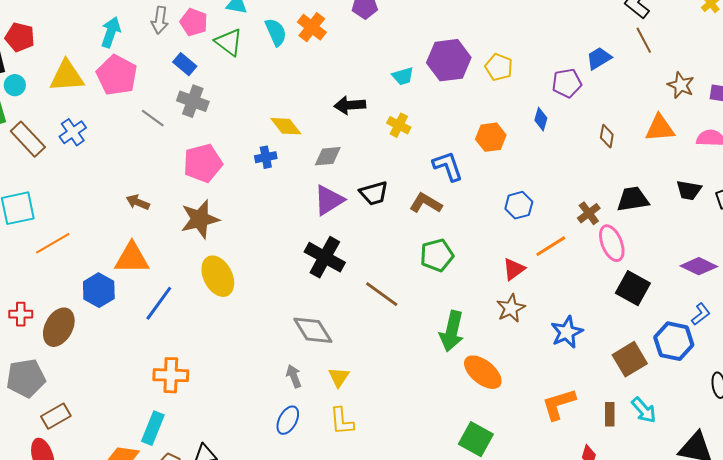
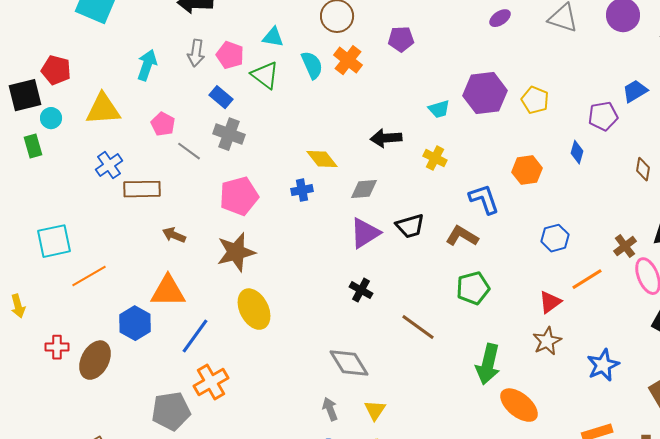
pink pentagon: (117, 75) -> (163, 124), moved, size x0.6
brown rectangle: (28, 139) -> (142, 189), moved, turned -48
black cross: (325, 257) -> (361, 290), size x0.6
orange cross: (171, 375) -> (211, 382), moved, turned -32
gray pentagon: (26, 378) -> (171, 411), moved

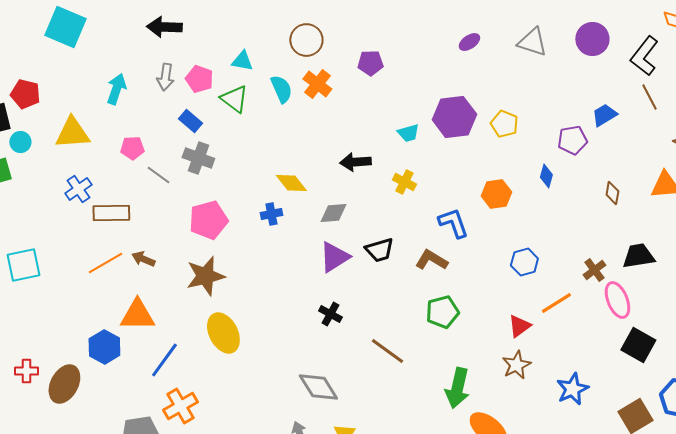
pink pentagon: (163, 124) -> (132, 148), turned -30
orange line: (89, 276) -> (105, 263), moved

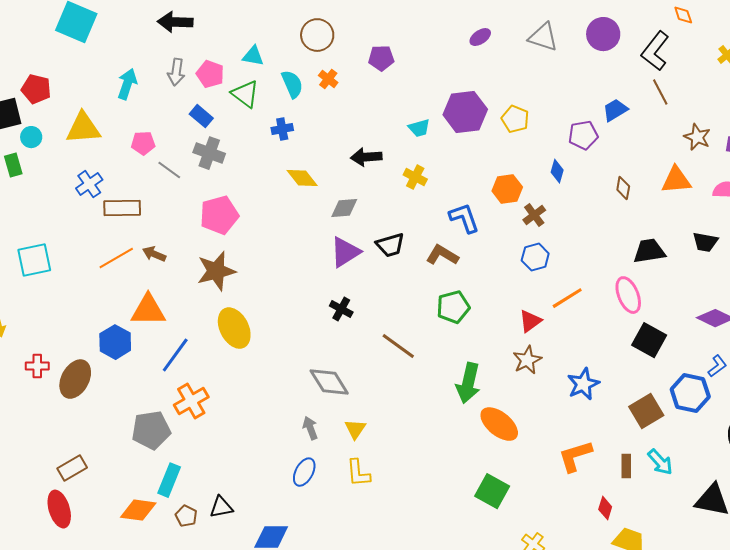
orange cross: (317, 84) -> (328, 79), size x0.7
blue cross: (271, 214) -> (282, 129), moved
brown cross: (594, 270) -> (534, 215), moved

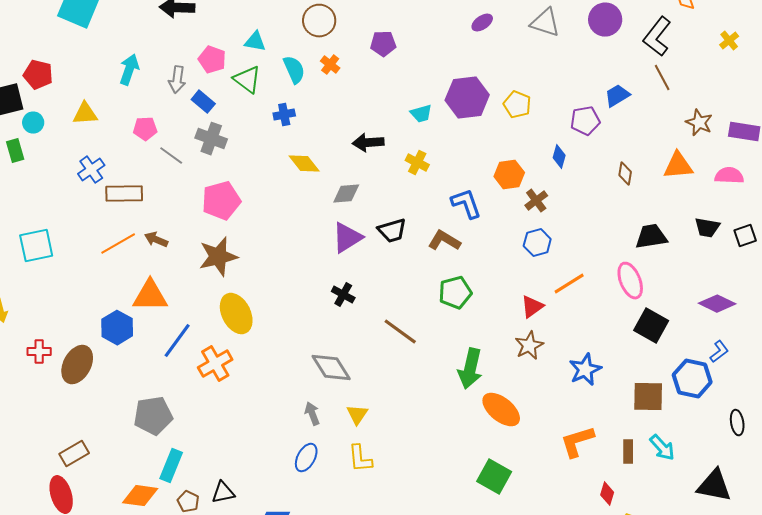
gray arrow: (176, 72) -> (177, 80), moved
yellow triangle: (83, 128) -> (85, 114), size x0.7
orange cross: (191, 401) -> (215, 364), moved
brown square: (646, 411) -> (648, 397), turned 32

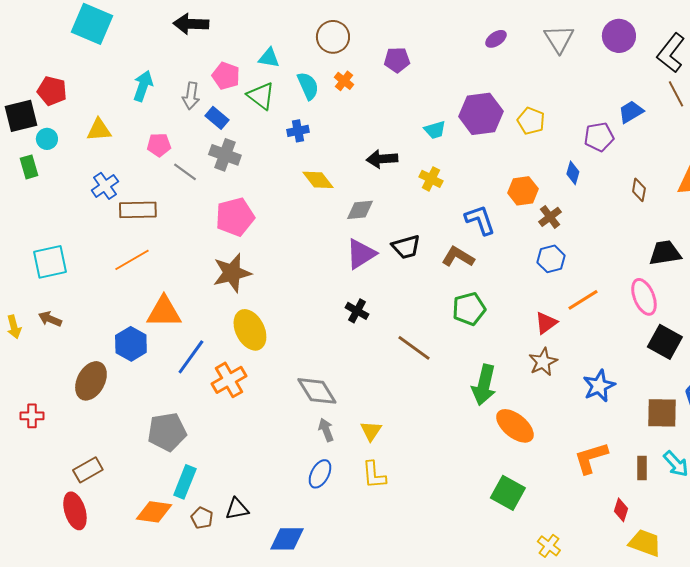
gray triangle: (545, 23) -> (559, 39), turned 40
brown arrow: (156, 240) -> (50, 319), moved
red cross: (39, 352) -> (32, 416), moved
gray diamond: (331, 368) -> (317, 391), moved

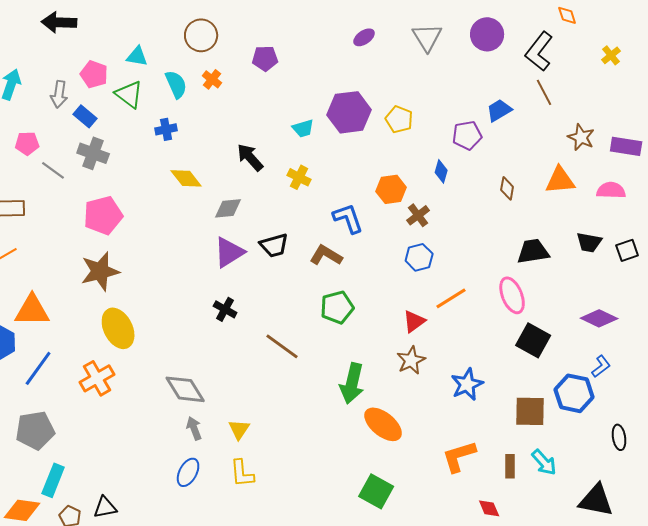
black arrow: (382, 159) -> (250, 157), turned 52
blue line: (191, 357) -> (38, 368), moved
red diamond: (621, 510) -> (489, 508), turned -40

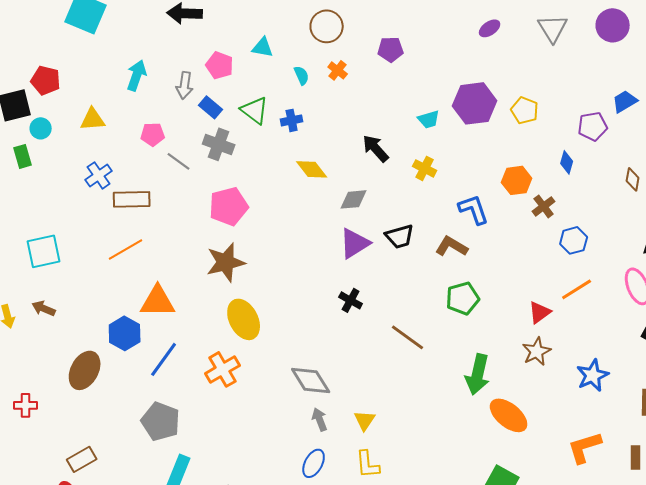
cyan semicircle: (176, 84) -> (302, 75), size x0.7
green triangle: (129, 94) -> (255, 110), moved
blue hexagon: (419, 257) -> (574, 240), moved
gray pentagon: (35, 430) -> (161, 421), turned 30

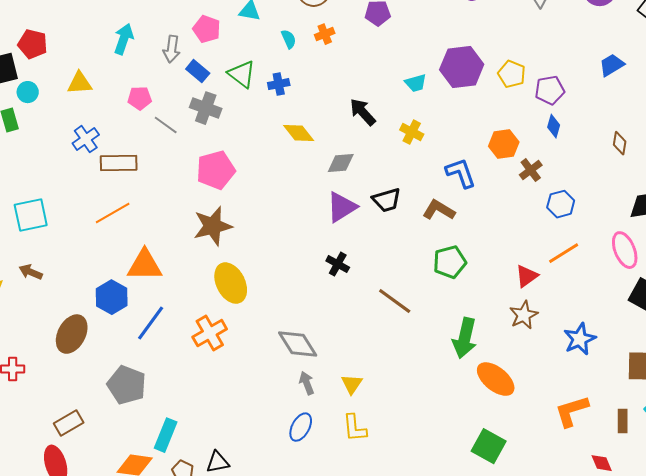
orange cross: (338, 70) -> (325, 34), turned 30
purple pentagon: (593, 126) -> (550, 90), moved
gray pentagon: (161, 421) -> (127, 385), moved

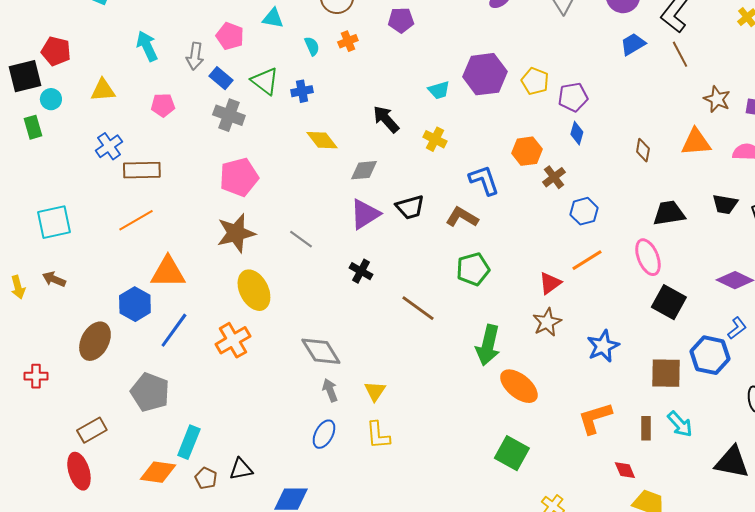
cyan arrow: (124, 39) -> (147, 46), turned -44
blue trapezoid: (612, 65) -> (633, 44), moved
gray line: (166, 125) -> (301, 239), moved

